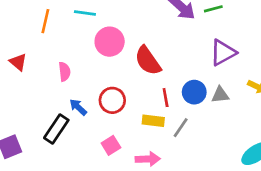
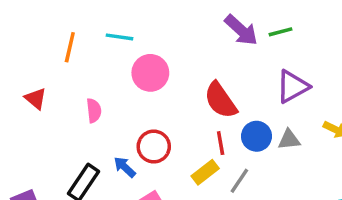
red semicircle: (148, 61) -> (221, 100), moved
blue arrow: (78, 107) -> (125, 167), moved
yellow rectangle: (153, 121) -> (205, 172), turned -45

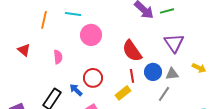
purple triangle: (292, 87) -> (174, 43), turned -35
gray line: (239, 181) -> (164, 94), moved

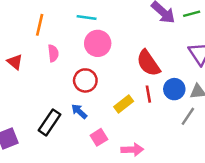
cyan line: (73, 14) -> (87, 17), moved
pink semicircle: (58, 57) -> (53, 53), moved
red circle: (93, 78) -> (85, 80), moved
yellow rectangle: (123, 93) -> (124, 104), moved

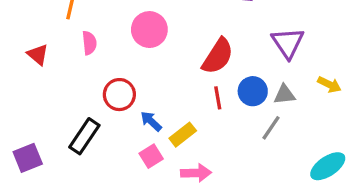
red semicircle: (148, 63) -> (218, 56), turned -112
red circle: (85, 80) -> (119, 95), moved
yellow rectangle: (124, 104) -> (183, 135), moved
blue arrow: (79, 111) -> (151, 121), moved

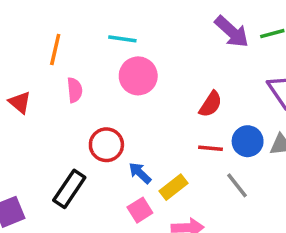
red semicircle: (218, 56) -> (211, 104), size x0.7
red line: (218, 98) -> (211, 148), turned -75
gray line: (271, 128) -> (237, 185), moved, turned -72

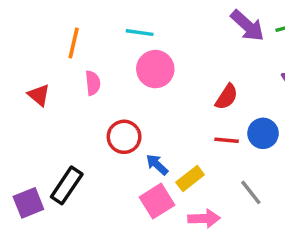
gray line: (237, 185) -> (251, 192), moved
black rectangle: (69, 189) -> (67, 185), moved
pink square: (140, 210) -> (157, 201), size x1.4

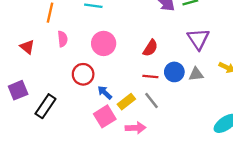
pink circle: (155, 69) -> (104, 43), moved
gray line: (251, 192) -> (152, 101), moved
purple square: (28, 203) -> (18, 90), moved

